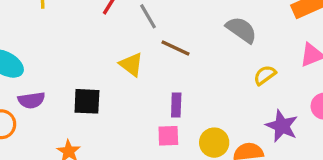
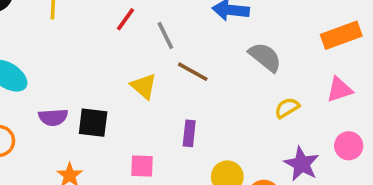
purple semicircle: (31, 100) -> (53, 117), moved
pink square: (168, 136) -> (142, 166), moved

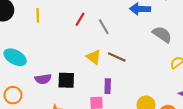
brown line: (193, 72) -> (117, 57), moved
purple rectangle: (189, 133) -> (108, 86), moved

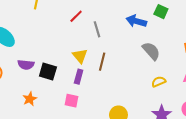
brown line: (117, 57) -> (102, 62), turned 66
purple rectangle: (108, 86) -> (79, 77), moved

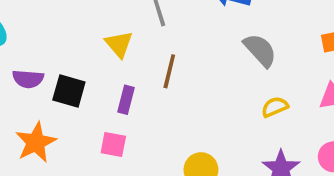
yellow triangle: (80, 56) -> (119, 44), moved
orange star: (30, 99) -> (36, 142), size x1.5

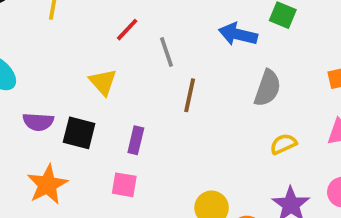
yellow triangle: (119, 44) -> (103, 82), moved
gray semicircle: (260, 50) -> (267, 88), turned 63
brown line: (169, 71) -> (190, 95), moved

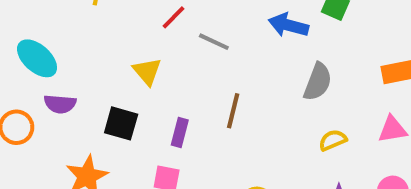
gray line: (166, 52) -> (214, 42), turned -48
brown line: (190, 95) -> (233, 111), moved
purple semicircle: (38, 122) -> (60, 104), moved

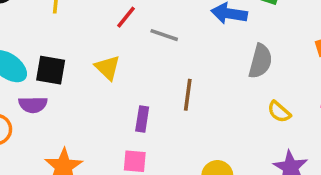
black square: (121, 123) -> (51, 70), moved
yellow semicircle: (333, 140) -> (279, 112), turned -110

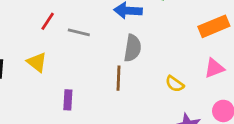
gray semicircle: (260, 61) -> (133, 48), moved
brown line: (188, 95) -> (119, 78), moved

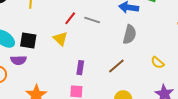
red line: (48, 21) -> (70, 18), moved
brown line: (119, 78) -> (116, 66), moved, turned 42

